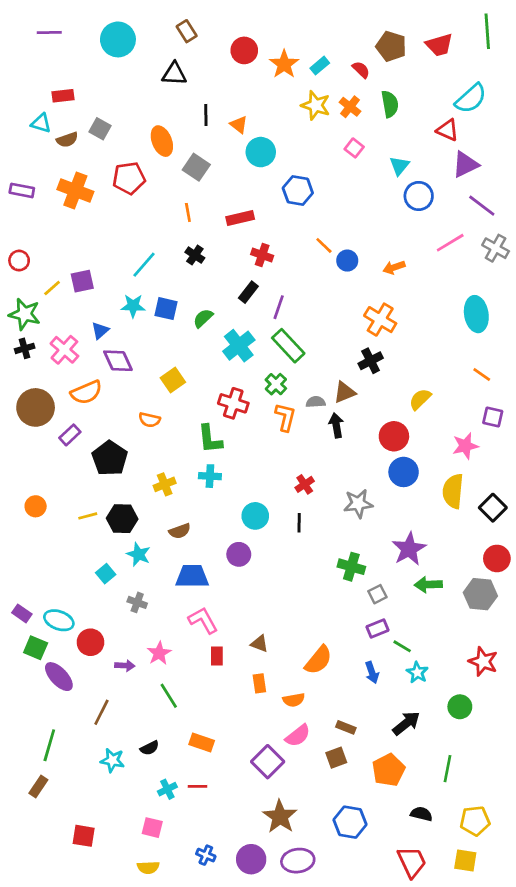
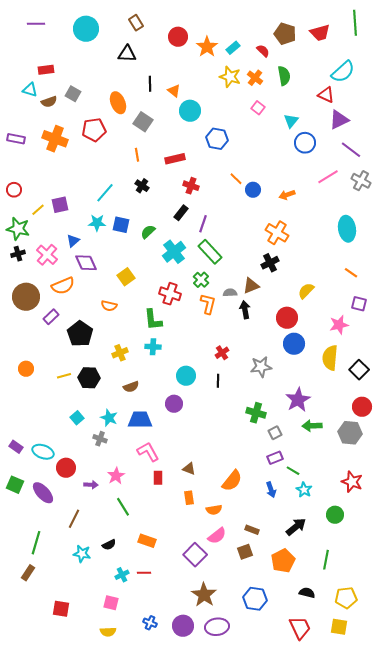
cyan star: (139, 554) -> (109, 418), moved
green square: (36, 648) -> (15, 485), moved

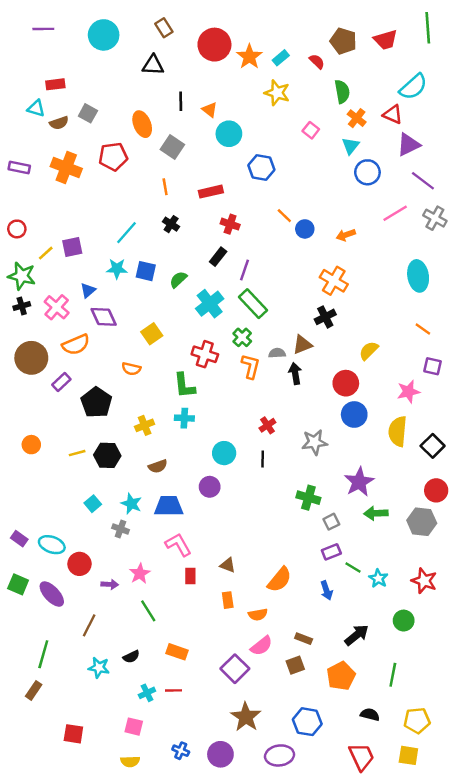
red circle: (178, 37) -> (214, 45), size x1.4
orange cross: (255, 78) -> (357, 118), moved
cyan star: (304, 490) -> (378, 578), moved
purple ellipse: (217, 627) -> (280, 755), moved

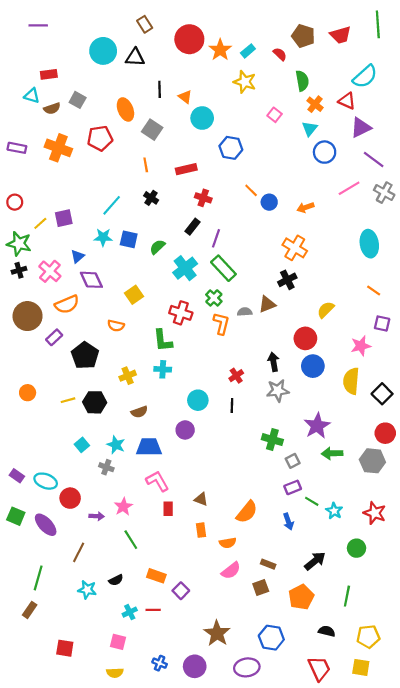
cyan circle: (104, 35) -> (103, 51), moved
black arrow: (295, 374) -> (273, 362), moved
purple square: (235, 669) -> (181, 591), moved, size x0.7

